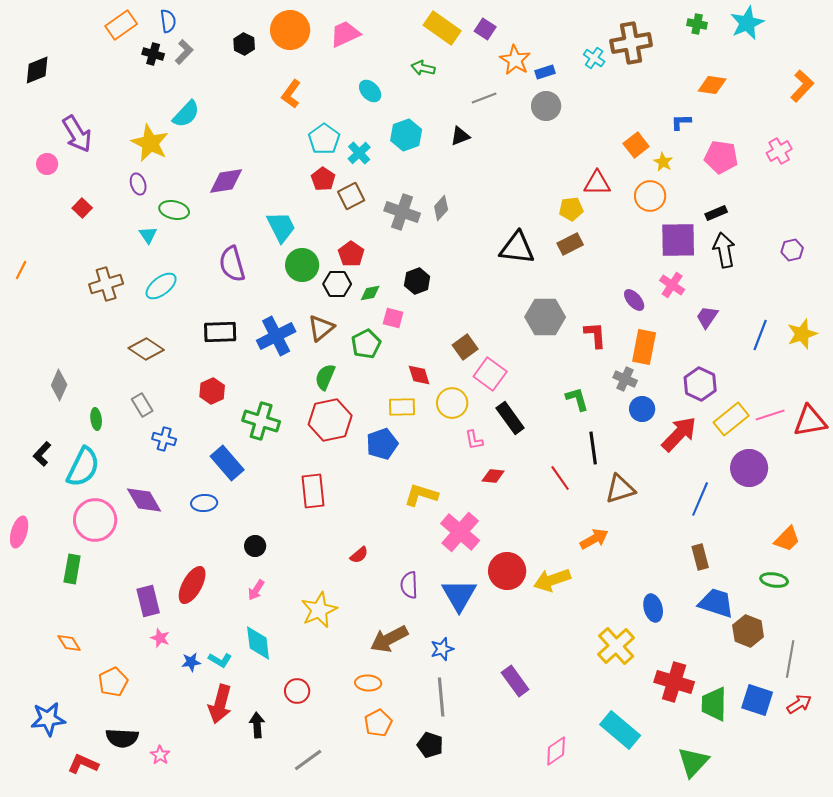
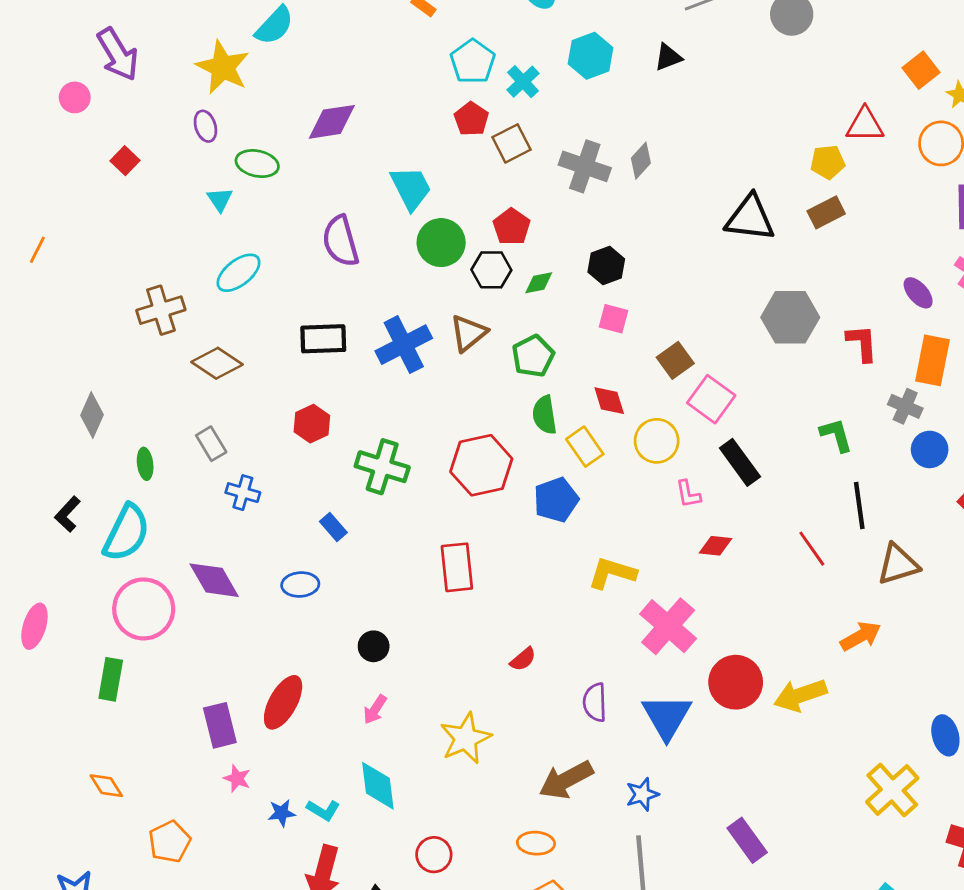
brown cross: (106, 284) -> (161, 310), moved
pink square: (393, 318) -> (614, 319), moved
green semicircle: (325, 377) -> (545, 415), moved, turned -32
yellow rectangle: (402, 407) -> (585, 447), turned 56
blue rectangle: (227, 463) -> (333, 527), size x0.6

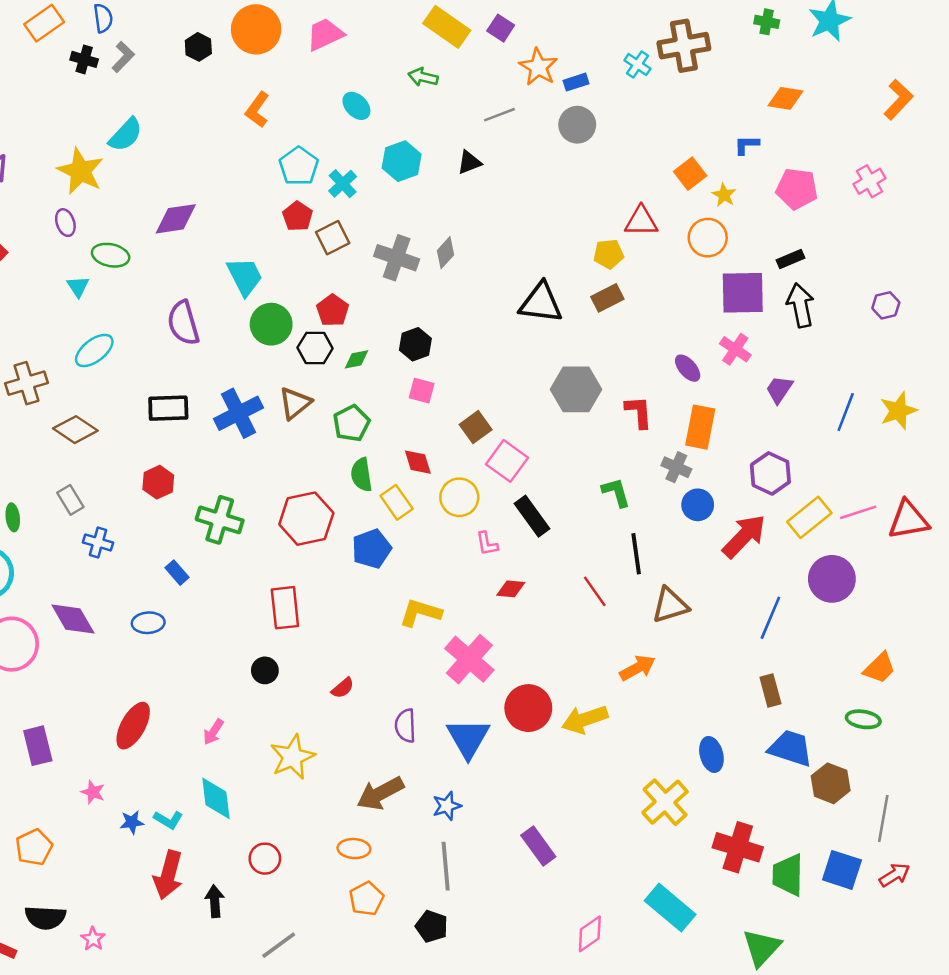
black circle: (374, 646) -> (265, 670), moved
purple rectangle: (220, 725) -> (38, 746), moved

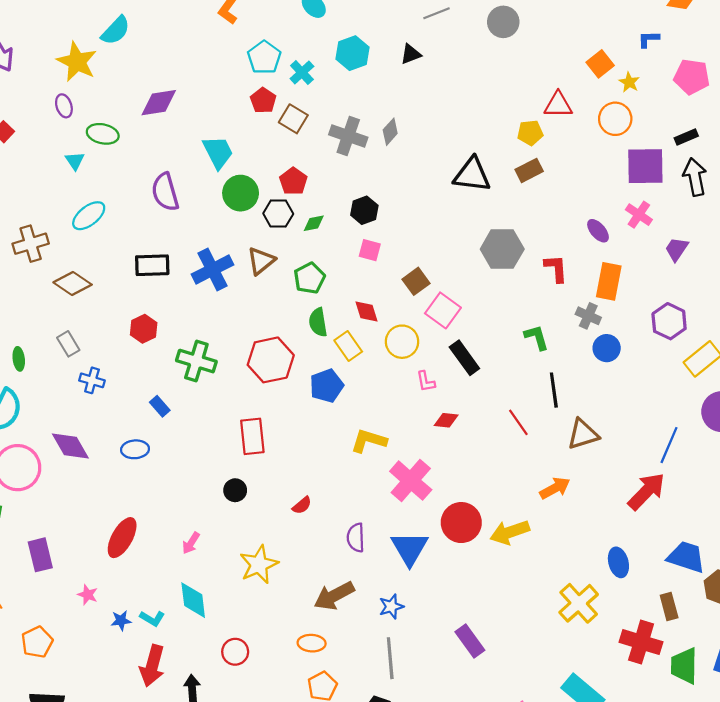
brown square: (333, 238) -> (293, 119), turned -32
red arrow: (744, 536) -> (646, 491), moved
brown rectangle: (770, 690) -> (669, 607), moved

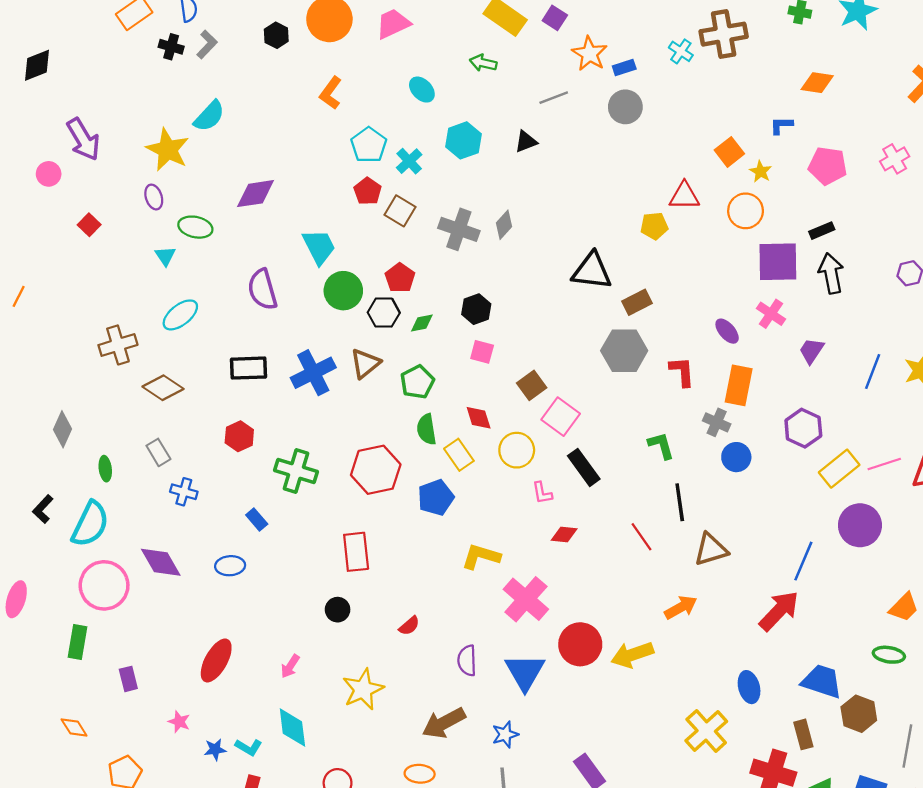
brown rectangle: (529, 170) -> (637, 302), moved
purple rectangle: (40, 555) -> (128, 679), size x0.7

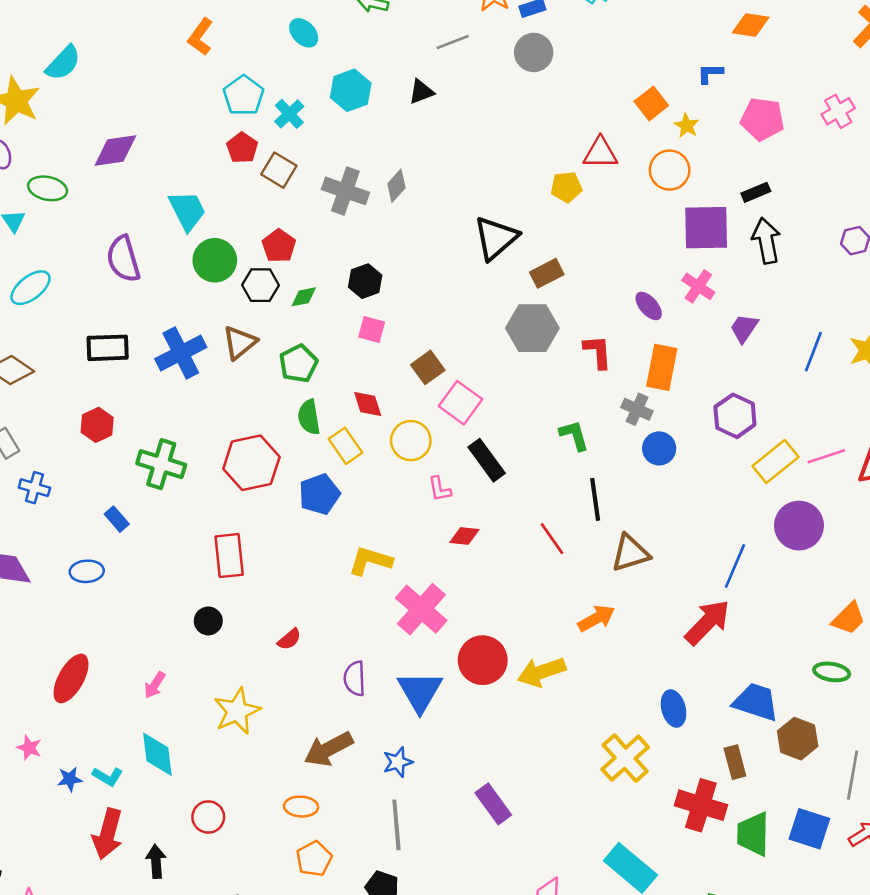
black triangle: (592, 271) -> (496, 238), turned -48

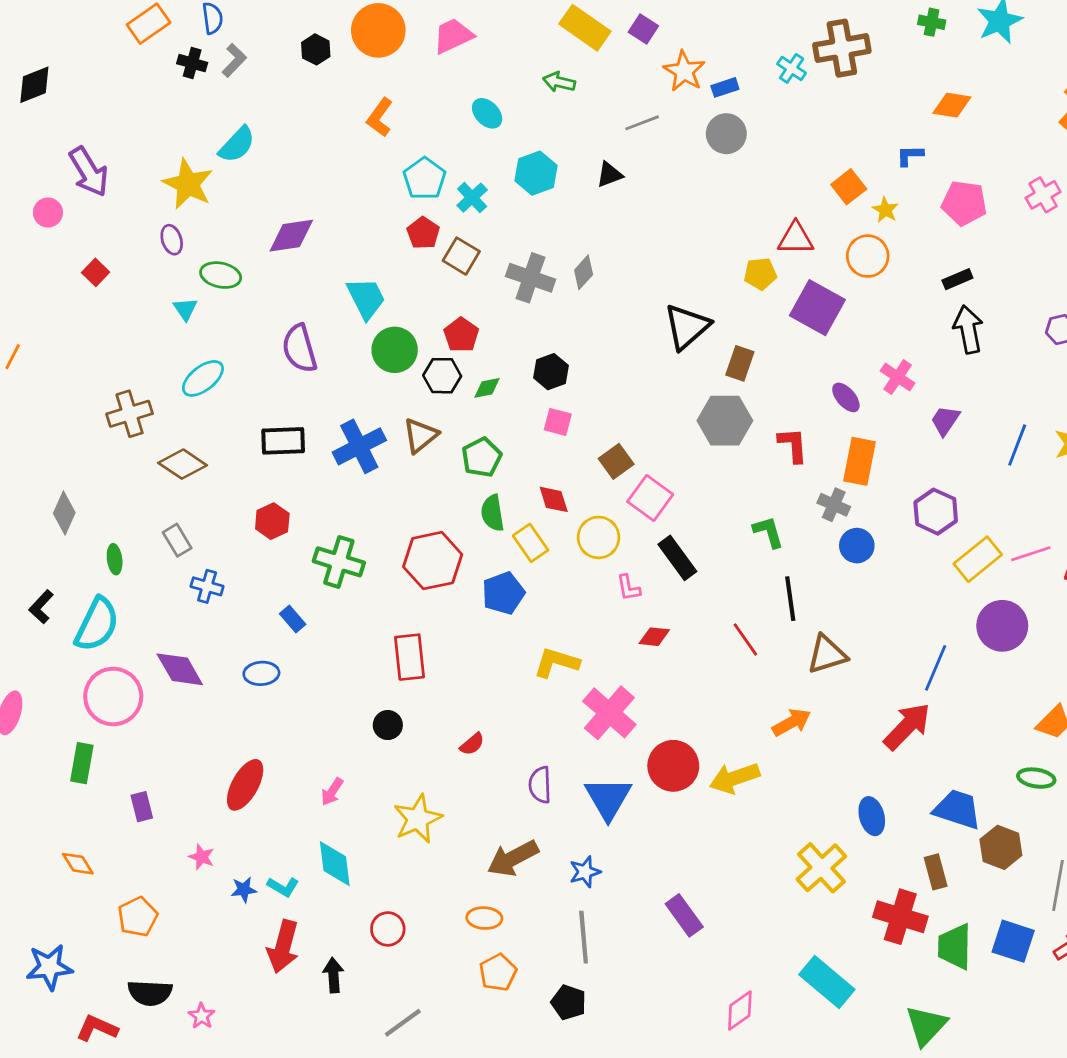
purple square: (706, 228) -> (817, 308), moved, turned 30
brown rectangle: (547, 273) -> (740, 363), turned -44

